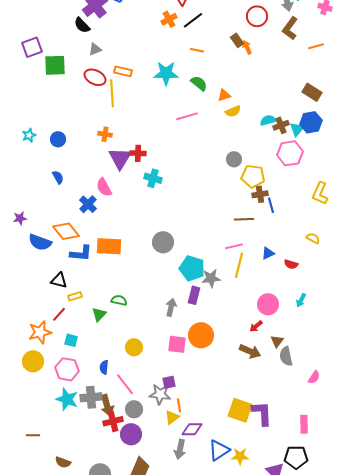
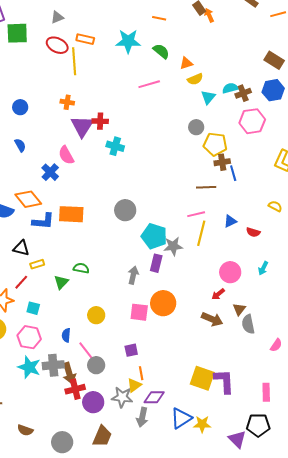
cyan triangle: (297, 129) -> (208, 97), moved
gray star: (160, 394) -> (122, 397), moved
gray circle: (134, 409) -> (96, 365), moved

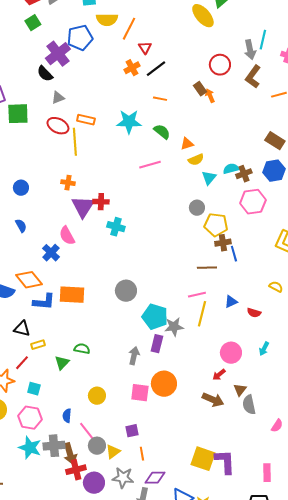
yellow triangle: (134, 385) -> (113, 452), moved

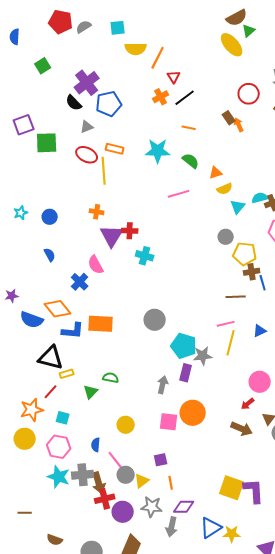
green square: (33, 23) -> (43, 66), moved
blue pentagon: (80, 38) -> (109, 104), moved
black triangle: (22, 329) -> (51, 358), size x1.5

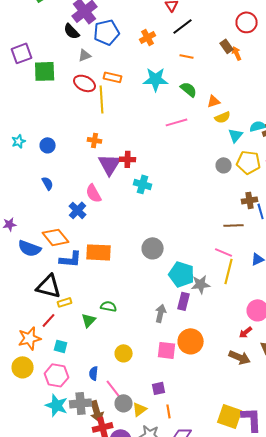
orange cross: (161, 97) -> (148, 37), moved
yellow pentagon: (245, 254) -> (249, 162), moved
pink line: (226, 324) -> (224, 252), turned 36

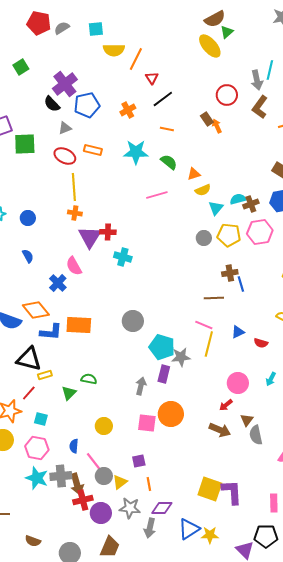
yellow line: (102, 99) -> (74, 187), moved

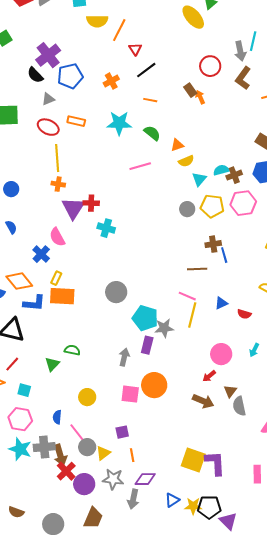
yellow rectangle: (45, 375) -> (56, 278), moved, turned -48
red cross: (83, 500) -> (66, 471), turned -30
blue triangle: (189, 529) -> (172, 500), size x0.7
black pentagon: (266, 536) -> (209, 507), moved

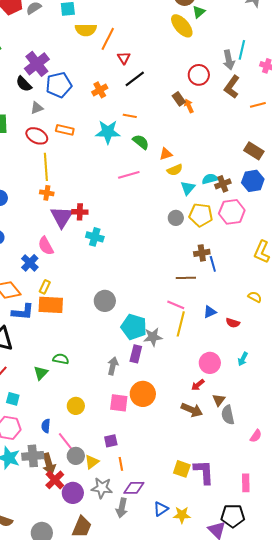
orange line: (150, 100) -> (130, 116), moved
yellow square: (193, 460) -> (182, 469), size x0.7
black pentagon: (209, 507) -> (233, 516), moved

